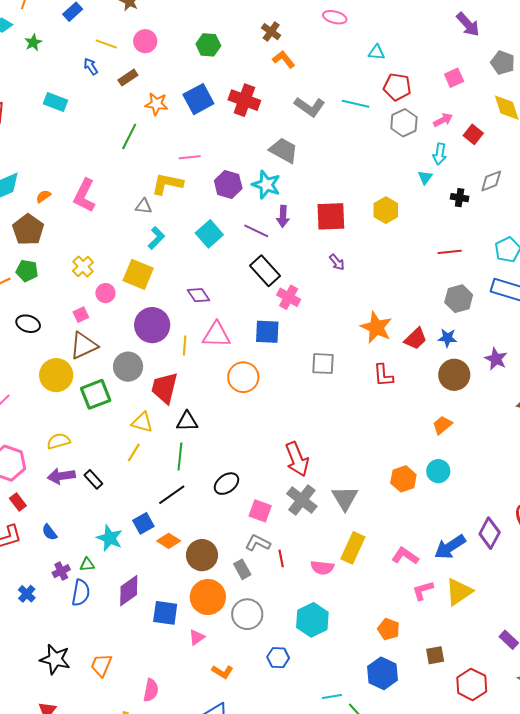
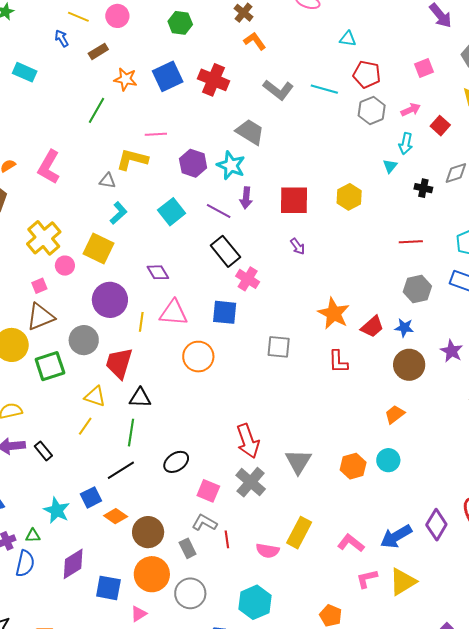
yellow cross: (83, 267) -> (44, 238), size x1.6
gray triangle: (345, 498) -> (298, 462), moved

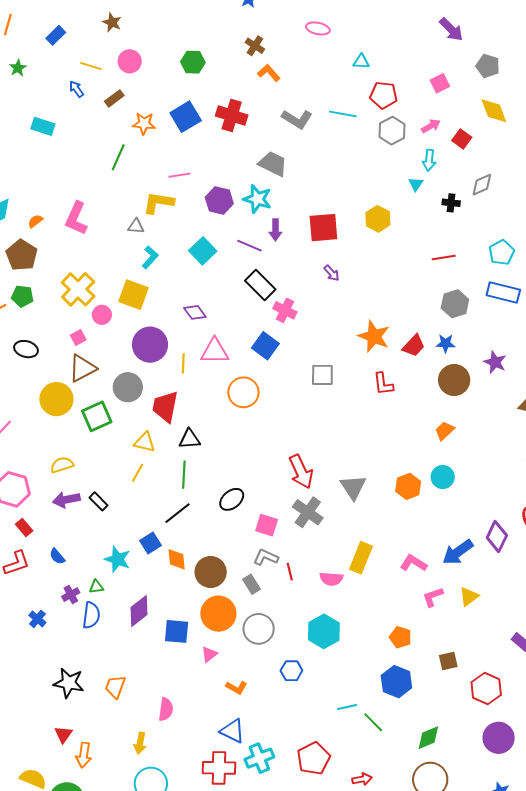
blue square: (225, 312) -> (265, 346), turned 36
orange diamond: (116, 516) -> (177, 559), turned 55
yellow triangle: (403, 582) -> (469, 596), size x0.7

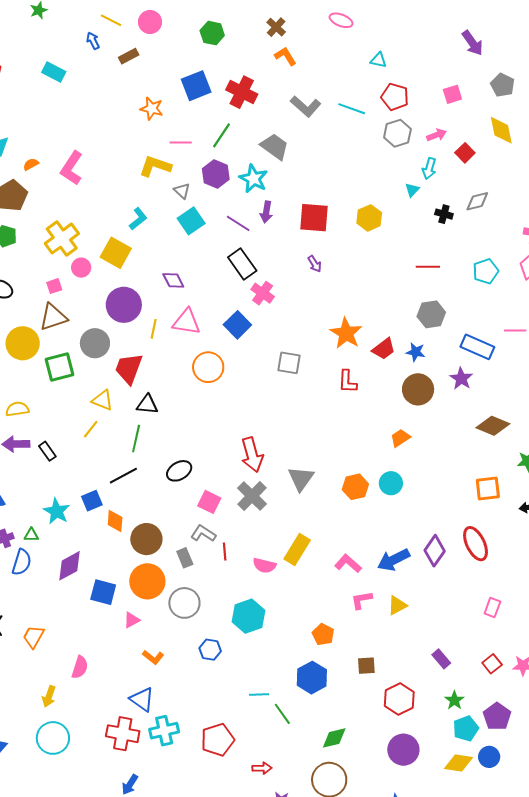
orange star: (144, 123) -> (152, 109), moved
green line: (118, 157) -> (221, 135), moved
gray triangle: (136, 226) -> (182, 191), moved, turned 30
blue rectangle: (503, 292) -> (477, 347), moved

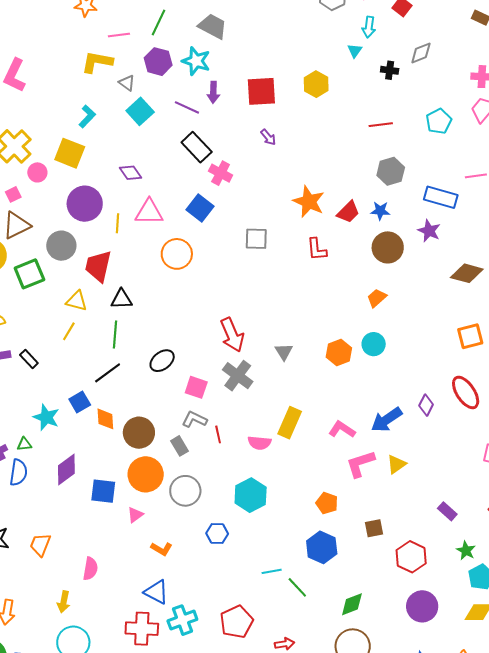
gray triangle: (301, 479) -> (284, 352), size x0.7
purple diamond: (435, 551) -> (426, 405), size x0.7
pink L-shape: (362, 600) -> (360, 464), size x1.4

